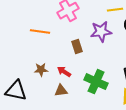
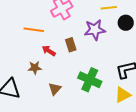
red arrow: (64, 72) -> (49, 51), moved
brown triangle: (61, 91) -> (55, 89), turned -40

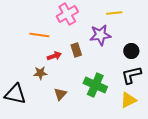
black circle: (126, 23) -> (131, 51), moved
red arrow: (49, 51) -> (54, 56), turned 128

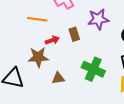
brown star: (40, 73) -> (38, 57), size x1.5
brown triangle: (60, 94) -> (58, 78), turned 40

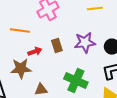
purple star: (98, 19) -> (85, 43), moved

